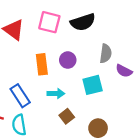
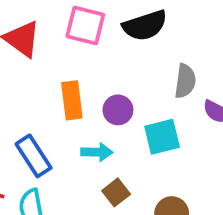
purple circle: (68, 60) -> (118, 110), moved

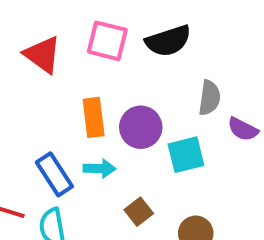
purple circle: (118, 110) -> (141, 127), size x1.4
cyan arrow: (97, 152) -> (100, 168), moved

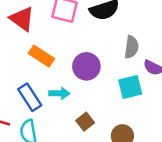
orange rectangle: (94, 117) -> (41, 56), moved, turned -50
cyan square: (186, 155) -> (130, 87), moved

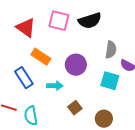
cyan square: (130, 87) -> (110, 81), turned 30
blue rectangle: (30, 97) -> (24, 78), moved

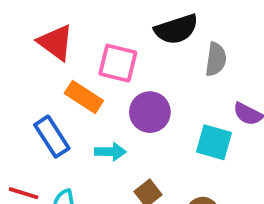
pink square: (59, 21) -> (118, 63), moved
gray semicircle: (111, 50) -> (216, 59), moved

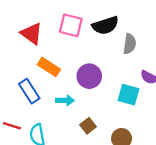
pink square: (118, 63) -> (71, 25), moved

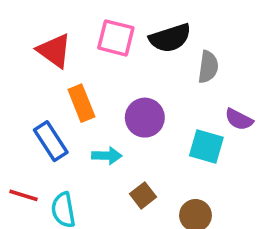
orange rectangle: (49, 67) -> (81, 103), turned 35

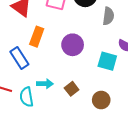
orange rectangle: (81, 103) -> (37, 37), turned 42
cyan arrow: (107, 156) -> (45, 84), moved

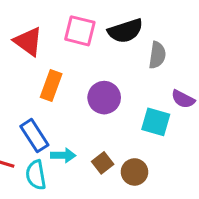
blue rectangle: (19, 58) -> (34, 136), moved
brown circle: (101, 100) -> (134, 172), moved

